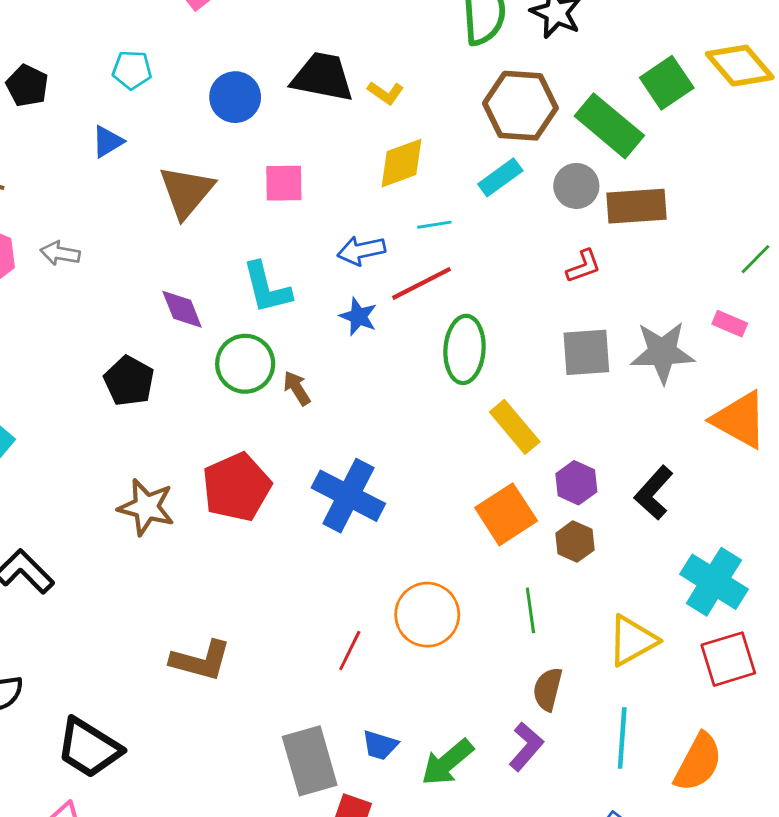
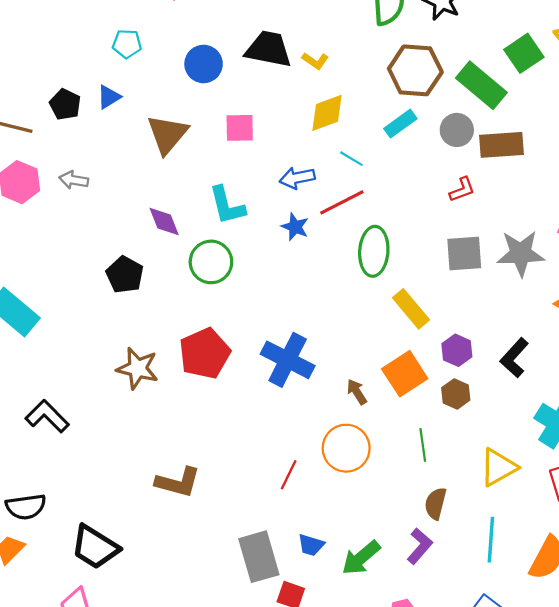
black pentagon: (27, 86) -> (65, 104), moved
cyan line: (434, 225) -> (351, 159), turned 40
brown arrow: (297, 388) -> (357, 392), moved

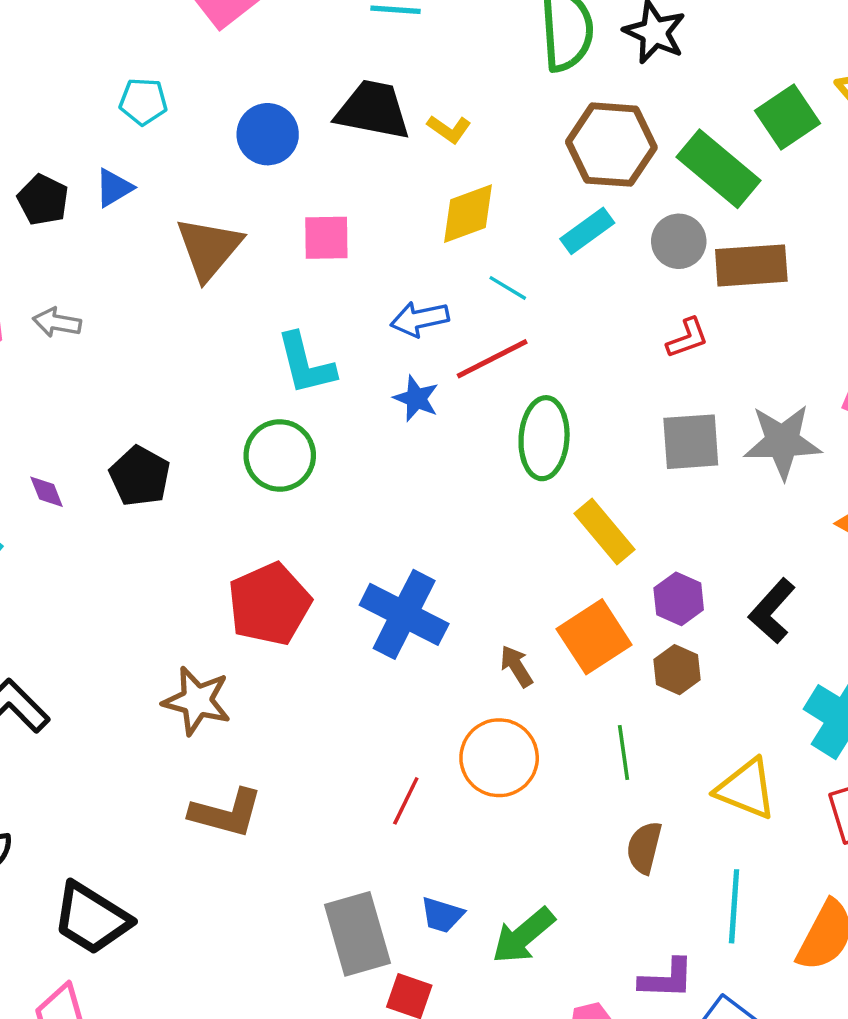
purple diamond: (164, 221) -> (47, 492), moved, size x0.7
brown star: (138, 368) -> (197, 701), moved
yellow triangle: (498, 467) -> (746, 789), turned 51
purple L-shape: (420, 546) -> (667, 979), moved, turned 51

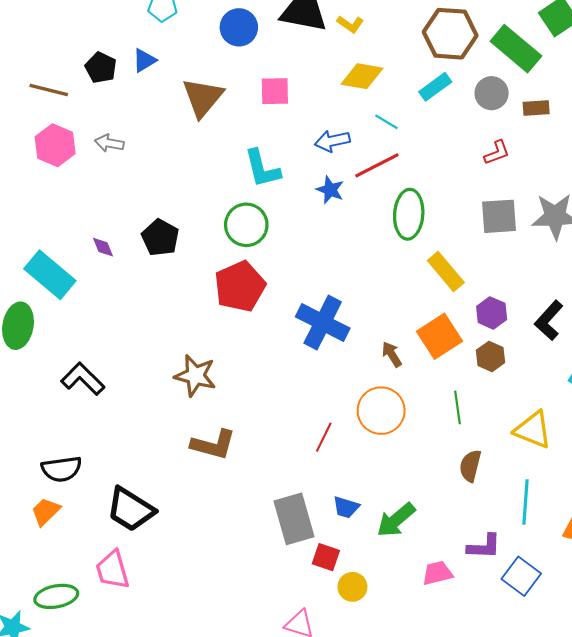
yellow diamond: (468, 214) -> (362, 76), turned 30
brown rectangle: (751, 265) -> (536, 108), size x0.6
red pentagon: (269, 604) -> (240, 286), moved

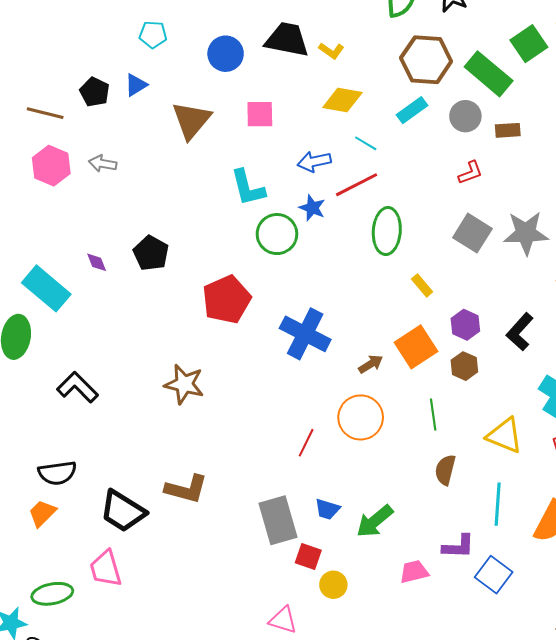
gray square: (499, 216) -> (472, 233), turned 36
green circle: (246, 225) -> (277, 234), moved
yellow rectangle: (446, 272) -> (422, 285), size x0.6
brown arrow: (392, 354) -> (371, 364), turned 90
brown L-shape: (213, 445) -> (186, 489), moved

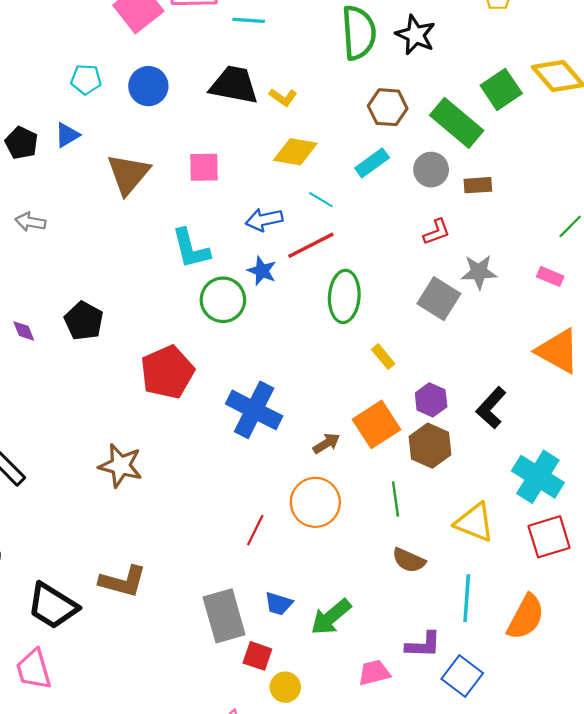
blue circle: (226, 54) -> (148, 86), moved
brown hexagon: (426, 60) -> (388, 107), size x0.7
gray star: (526, 233) -> (479, 272), moved, size x0.7
brown hexagon: (464, 366) -> (430, 446), size x1.4
brown semicircle: (445, 470) -> (409, 560), turned -80

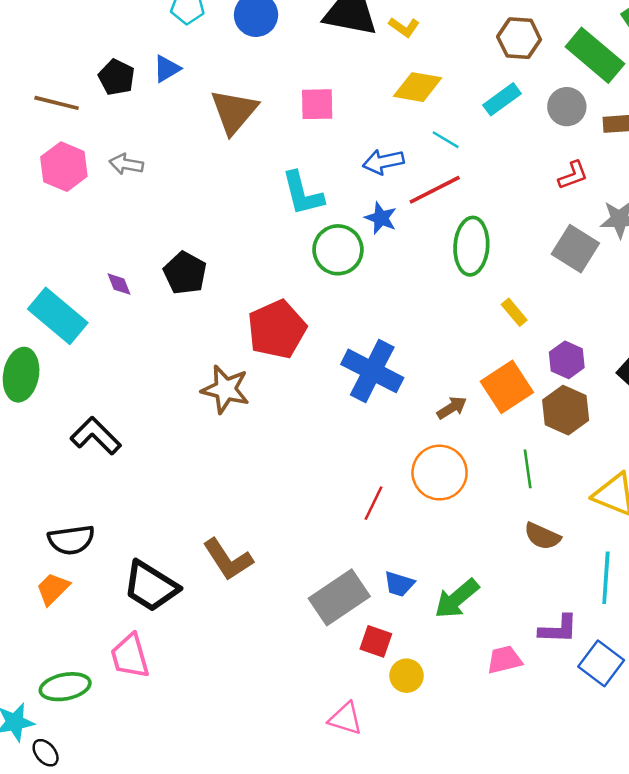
brown star: (121, 466) -> (225, 389), moved
brown L-shape: (123, 581) -> (228, 559), turned 42
gray rectangle: (224, 616) -> (339, 597), turned 72

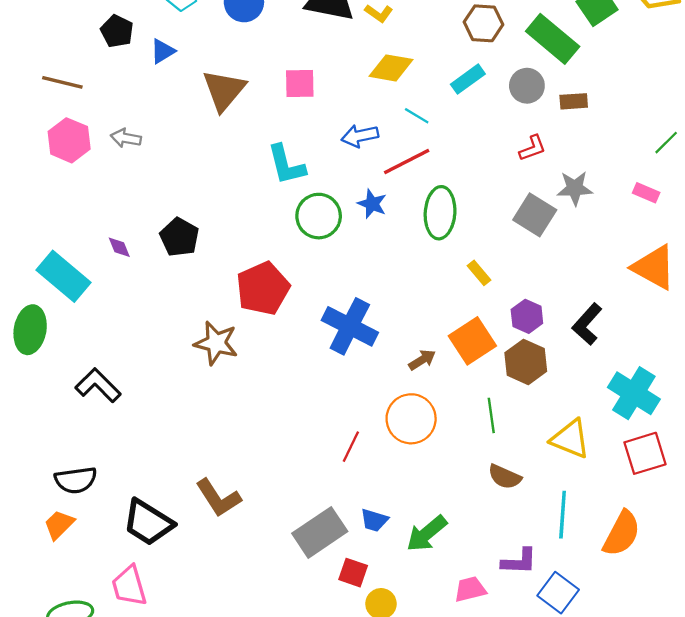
black pentagon: (117, 77) -> (117, 31), moved
blue star: (381, 218) -> (372, 204), moved

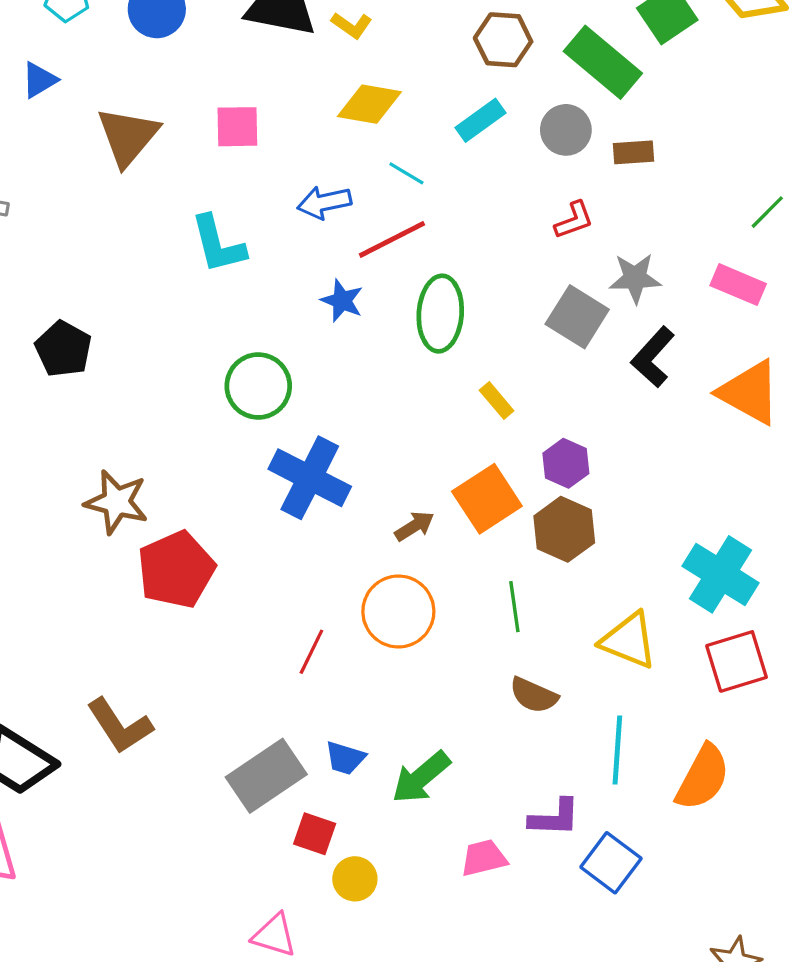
pink rectangle: (646, 193) -> (738, 285), size x1.4
green circle: (319, 216) -> (258, 386), moved
red pentagon: (263, 288) -> (176, 570), moved
black L-shape: (587, 324) -> (653, 357), moved

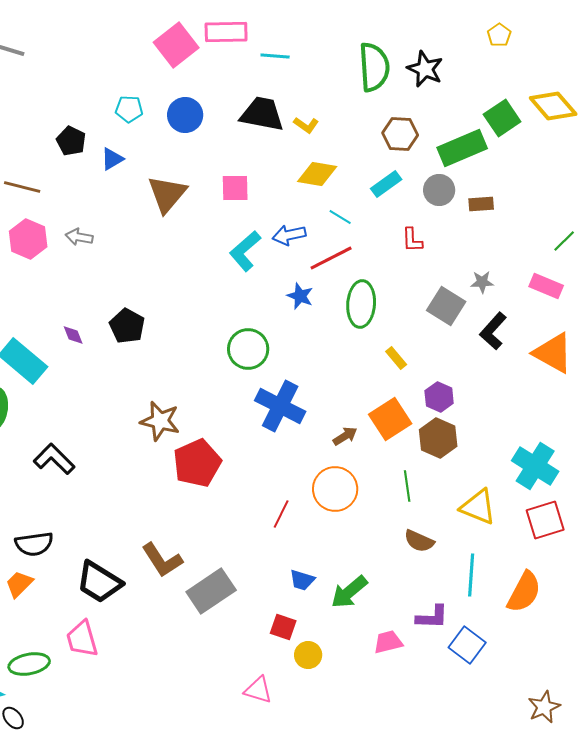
green rectangle: (603, 62) -> (462, 148), turned -63
red L-shape: (574, 220) -> (412, 240), moved, turned 108
cyan L-shape: (218, 244) -> (245, 251), moved, turned 63
gray star: (635, 278) -> (482, 282), size x0.7
gray rectangle: (266, 776) -> (211, 591), moved

